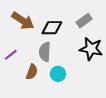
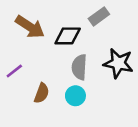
gray rectangle: (84, 21) -> (99, 16), moved
gray semicircle: (45, 52) -> (79, 67), moved

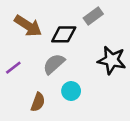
gray semicircle: (79, 67) -> (54, 64), moved, turned 45
brown semicircle: (42, 93) -> (38, 102), moved

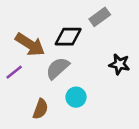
brown arrow: (28, 26) -> (30, 45), moved
black star: (112, 60) -> (119, 64), size x0.7

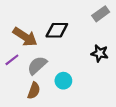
gray rectangle: (100, 17) -> (101, 14), moved
gray semicircle: (58, 68) -> (37, 65), moved

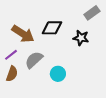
black star: (100, 53) -> (81, 38), moved
brown semicircle: (34, 91) -> (12, 74), moved

